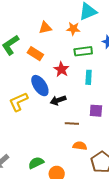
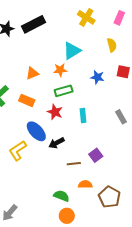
green rectangle: (83, 51) -> (64, 91), moved
purple square: (96, 111) -> (96, 155), moved, turned -32
green semicircle: (36, 163) -> (61, 196), moved, turned 56

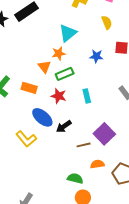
orange triangle: (32, 73) -> (44, 67), moved, turned -40
yellow L-shape: (18, 151) -> (26, 139), turned -90
purple square: (96, 155) -> (104, 134), size x1.5

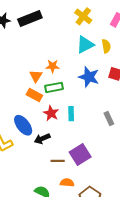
cyan triangle: (68, 33) -> (85, 45), moved
blue star: (96, 56) -> (89, 77), size x1.5
orange rectangle: (29, 88) -> (34, 95), moved
red star: (59, 96) -> (51, 113), moved

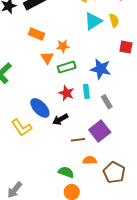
blue star: (89, 77) -> (101, 69), moved
orange rectangle: (34, 95) -> (36, 34), moved
gray rectangle: (109, 119) -> (107, 102), moved

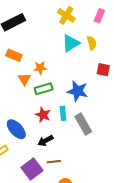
gray rectangle: (107, 102) -> (83, 124), size x1.5
black arrow: (60, 119) -> (45, 141), moved
purple square: (100, 131) -> (32, 169), moved

